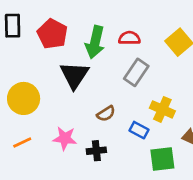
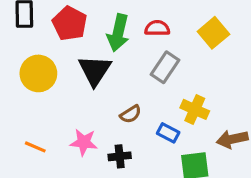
yellow circle: (24, 98) -> (38, 73), moved
orange line: (22, 142) -> (35, 147), turned 48

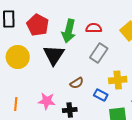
yellow cross: (195, 109) -> (118, 80), turned -30
orange line: (35, 147) -> (16, 104), turned 72

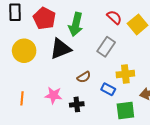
red semicircle: (94, 28) -> (114, 17), moved, turned 42
black triangle: (54, 55) -> (61, 49), turned 35

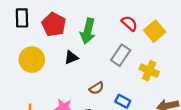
black triangle: (61, 49) -> (71, 57), size x0.6
yellow cross: (125, 74) -> (149, 71), moved, turned 30

